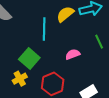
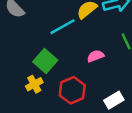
cyan line: (44, 29) -> (62, 27), turned 60

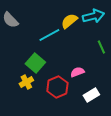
pink semicircle: (95, 56) -> (77, 72), moved

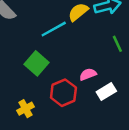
yellow cross: (26, 82) -> (26, 109), moved
white rectangle: (91, 95) -> (106, 91), moved

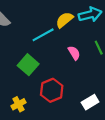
pink semicircle: (88, 74) -> (74, 53), moved, turned 80
white rectangle: (106, 91) -> (90, 102), moved

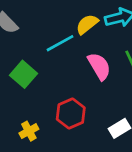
pink semicircle: (74, 53) -> (99, 66), size x1.5
green square: (28, 65) -> (23, 74), moved

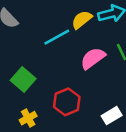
pink semicircle: (99, 66) -> (93, 58), turned -95
green square: (23, 74) -> (23, 79), moved

